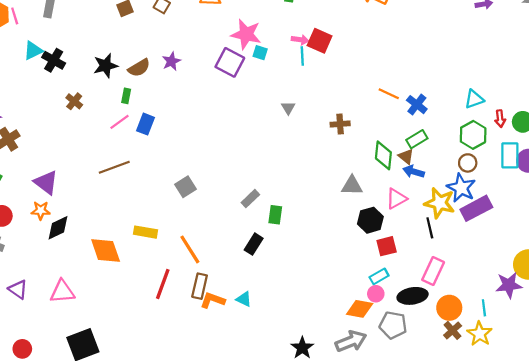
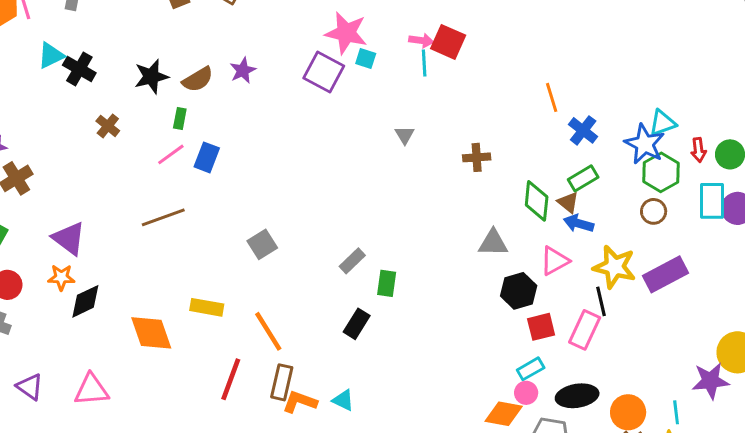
orange line: (389, 94) -> (552, 97), moved, turned 48
blue star: (461, 188) -> (645, 144), moved
pink rectangle: (433, 271) -> (585, 330), moved

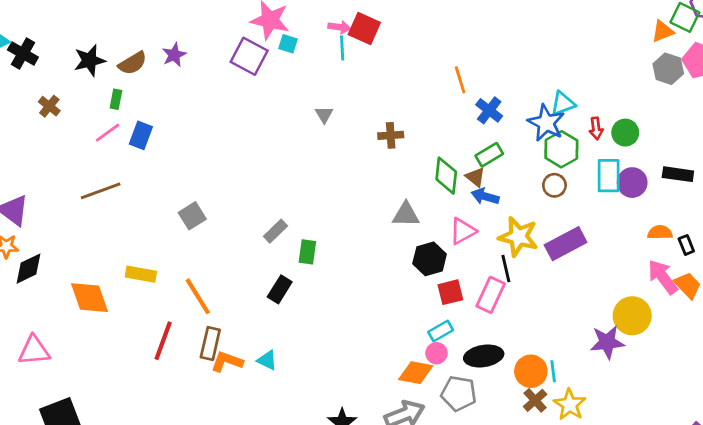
cyan line: (676, 412) -> (553, 371), moved

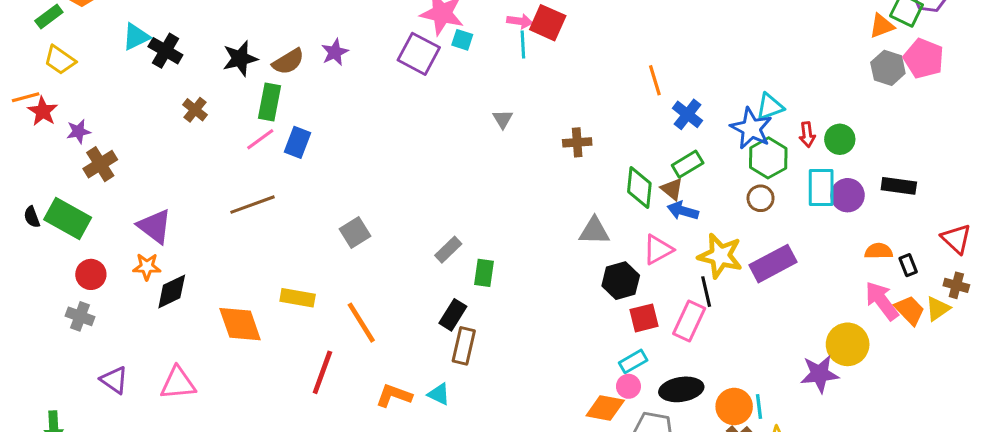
green rectangle: (116, 99) -> (270, 102), size x1.6
brown rectangle: (210, 344) -> (464, 346), moved

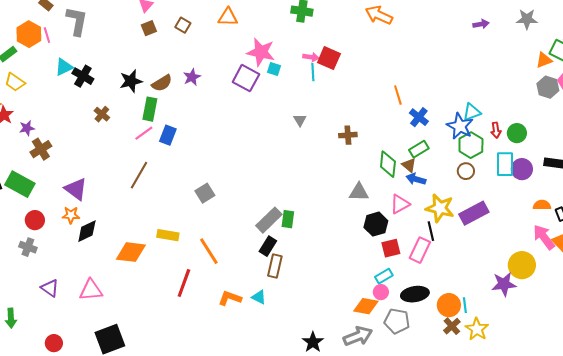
brown line: (252, 205) -> (139, 175), turned -40
gray rectangle: (448, 250) -> (269, 220), moved, size x1.5
orange diamond: (240, 324) -> (131, 252), turned -64

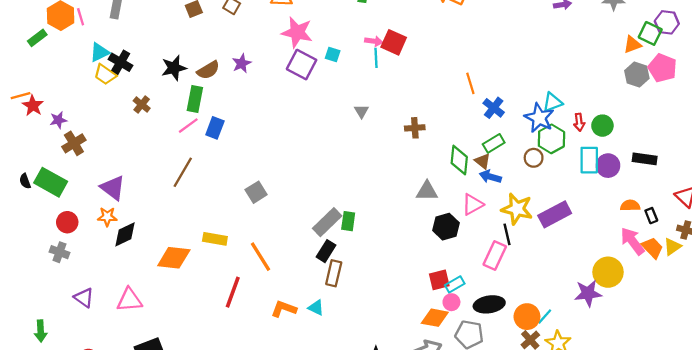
pink star: (261, 52) -> (297, 32), moved
yellow trapezoid: (15, 82) -> (105, 75), moved
brown circle: (466, 171) -> (534, 158), moved
red square: (391, 248) -> (439, 280), moved
cyan line: (465, 305) -> (545, 317), turned 49

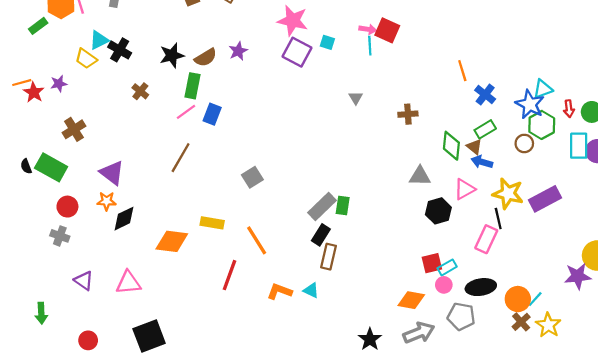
yellow trapezoid: (105, 75) -> (86, 59), moved
purple star: (58, 120) -> (59, 84), moved
orange diamond: (435, 318) -> (411, 300), moved

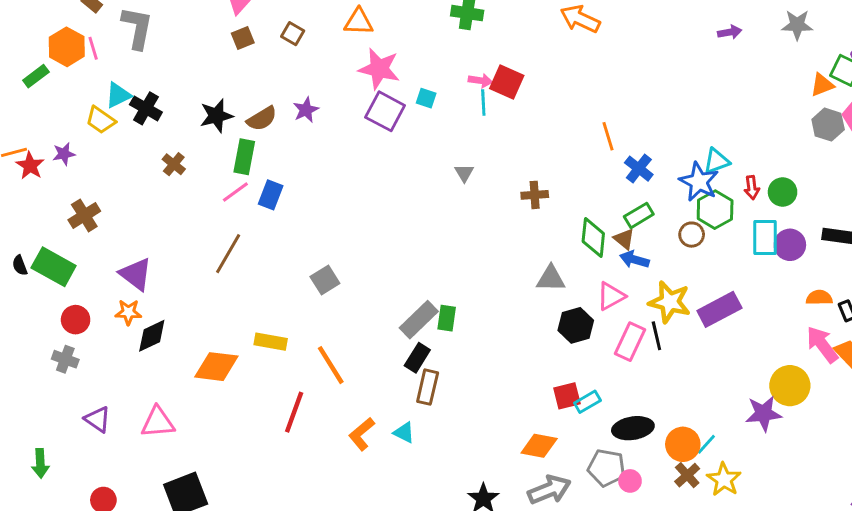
pink rectangle: (486, 239) -> (630, 342), moved
pink circle: (444, 285) -> (630, 481), moved
orange L-shape: (280, 291) -> (362, 434), turned -60

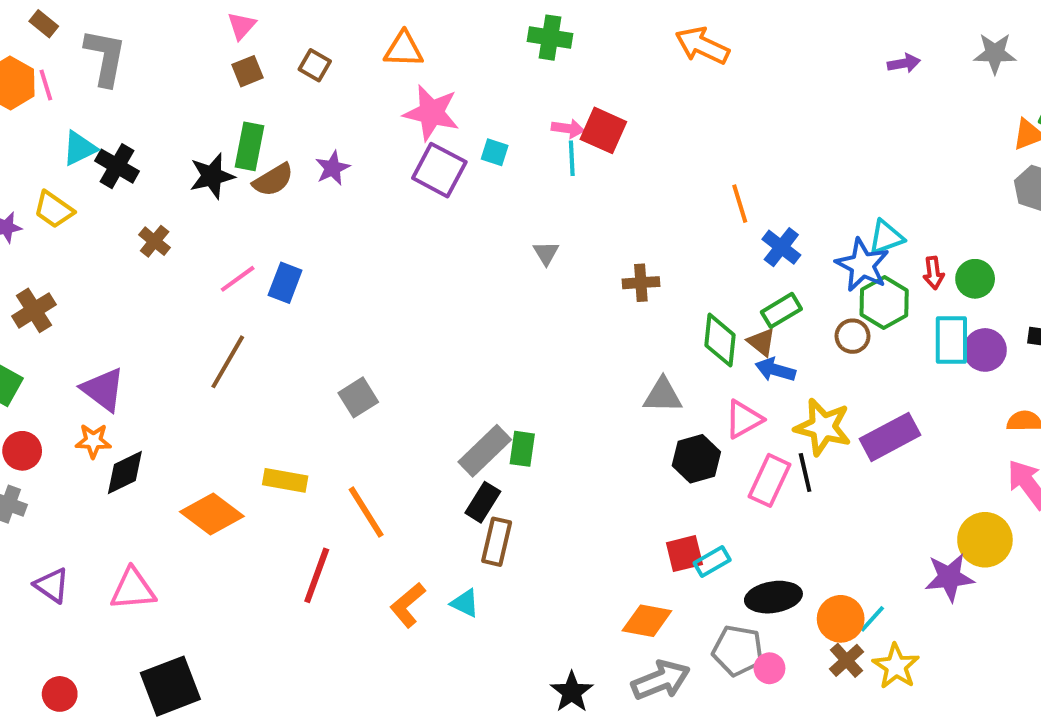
yellow trapezoid: (100, 120) -> (54, 210), moved
green rectangle: (244, 157) -> (249, 146), moved
orange diamond: (216, 367) -> (212, 514), turned 30

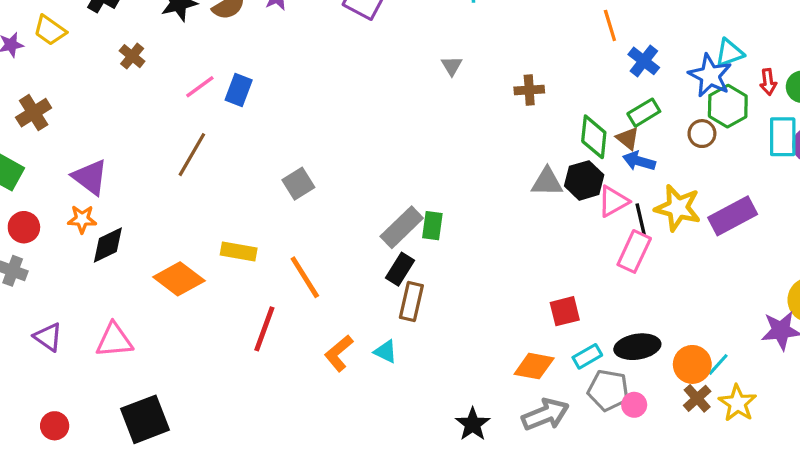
black hexagon: (696, 459) -> (584, 180), moved
black line: (805, 473) -> (641, 219), moved
cyan rectangle: (712, 562) -> (587, 356), moved

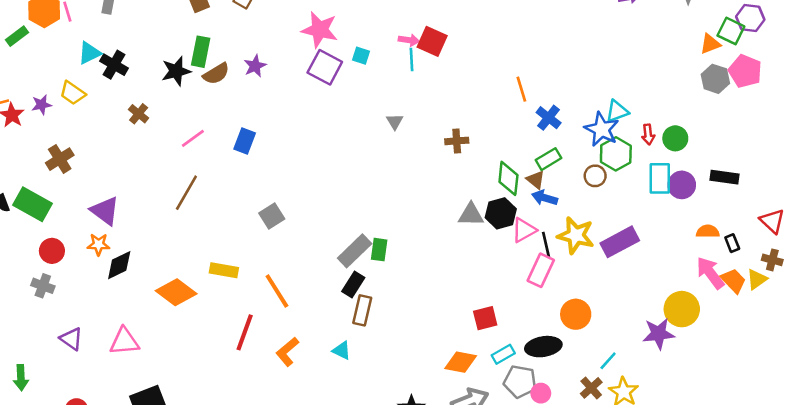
blue rectangle: (239, 90) -> (245, 141), moved
orange L-shape: (339, 353) -> (287, 352), moved
orange circle: (692, 364) -> (576, 314), moved

